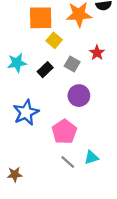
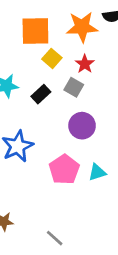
red star: (97, 53) -> (85, 64), moved
cyan triangle: (91, 158) -> (97, 172), moved
gray line: (68, 162) -> (55, 238), moved

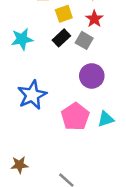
yellow square: (52, 58) -> (64, 14), turned 30
black rectangle: (41, 94) -> (61, 38), moved

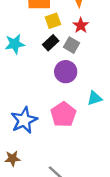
purple circle: (92, 76) -> (66, 72), moved
blue star: (32, 95) -> (24, 120), moved
cyan triangle: (106, 119) -> (95, 98), moved

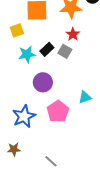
yellow square: (53, 21) -> (17, 30), moved
cyan star: (15, 44) -> (27, 54), moved
purple circle: (66, 72) -> (43, 82), moved

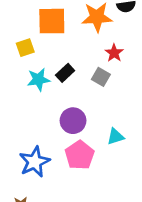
red star: (73, 34) -> (114, 53), moved
gray square: (65, 51) -> (101, 77), moved
purple circle: (43, 82) -> (73, 121), moved

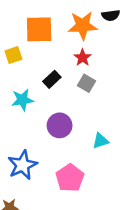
red star: (114, 53) -> (83, 58), moved
cyan star: (38, 79) -> (22, 100), moved
pink pentagon: (80, 155) -> (70, 178), moved

